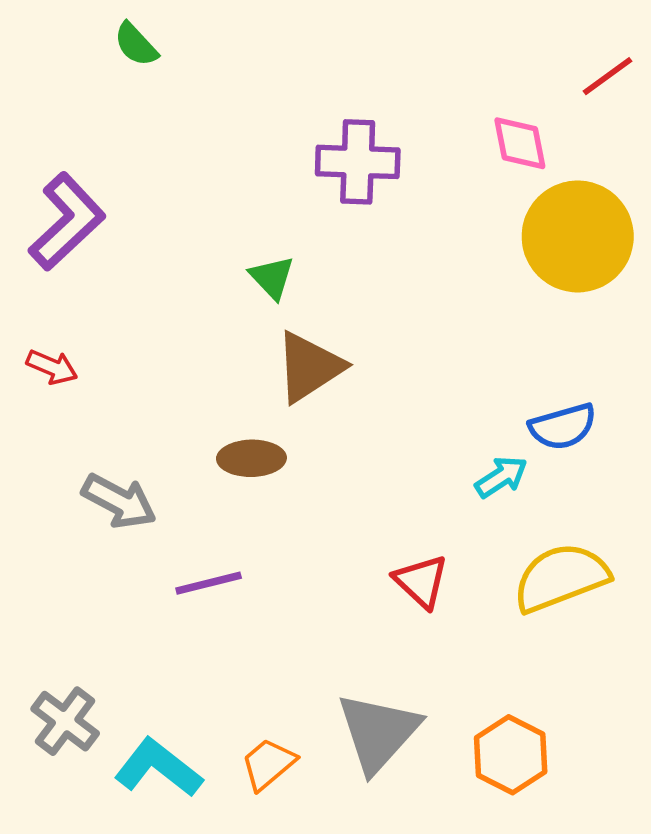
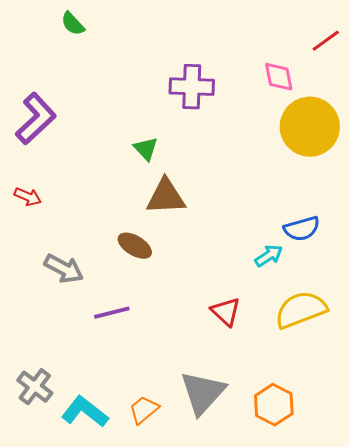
brown triangle: (309, 367) -> (166, 197), turned 30
brown ellipse: (251, 458) -> (135, 246), turned 32

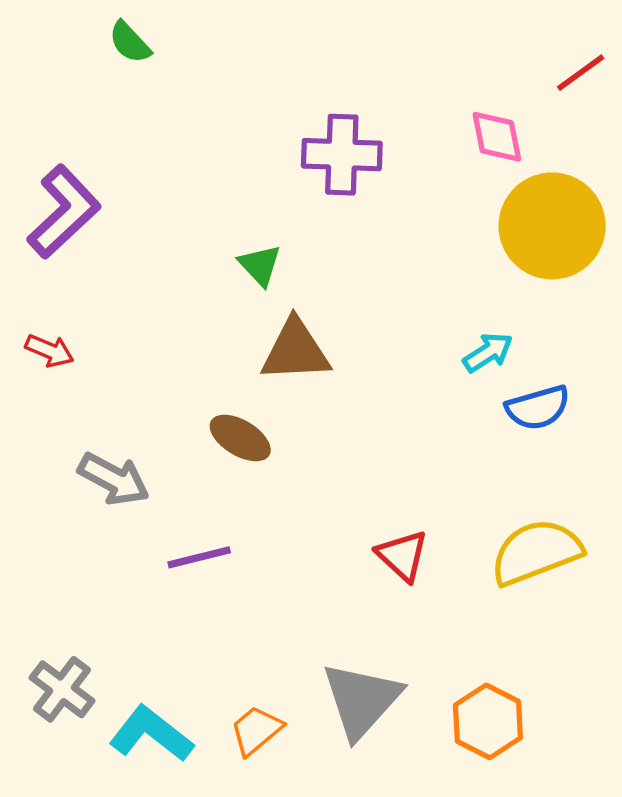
cyan arrow: (269, 256) -> (488, 352), moved

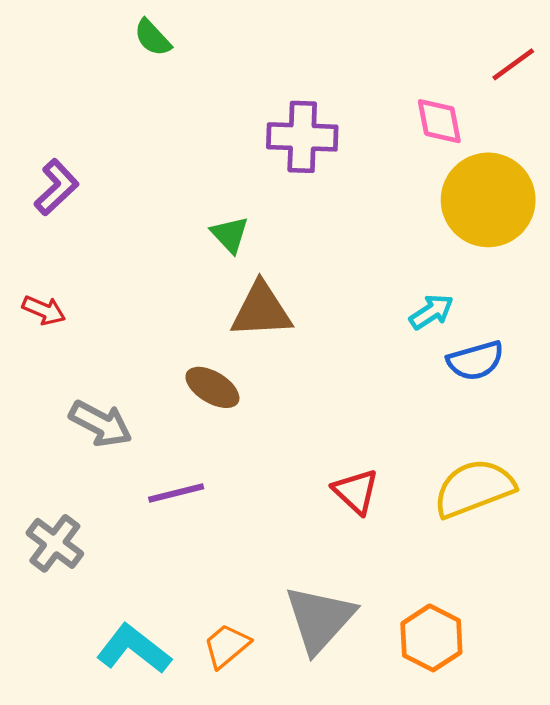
green semicircle: (130, 42) -> (153, 38), moved
purple L-shape: (64, 212) -> (56, 187), size x0.7
gray cross: (62, 689) -> (55, 543), moved

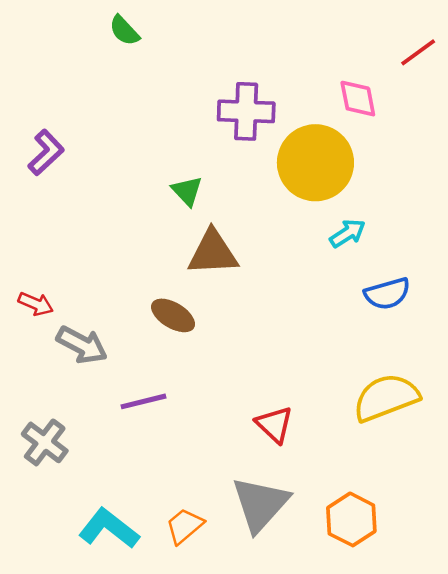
yellow circle: (488, 200) -> (315, 163), moved
red arrow: (44, 310) -> (36, 304), moved
cyan arrow: (431, 312) -> (348, 233), moved
red triangle: (356, 491) -> (274, 425), moved

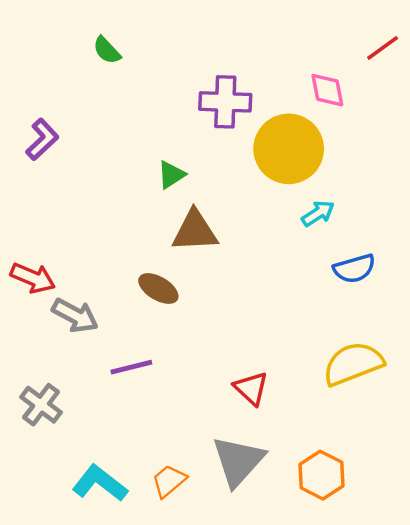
green semicircle: (124, 31) -> (107, 50), moved
green triangle: (187, 191) -> (171, 175), turned 40
red arrow: (36, 304) -> (33, 278), size x1.4

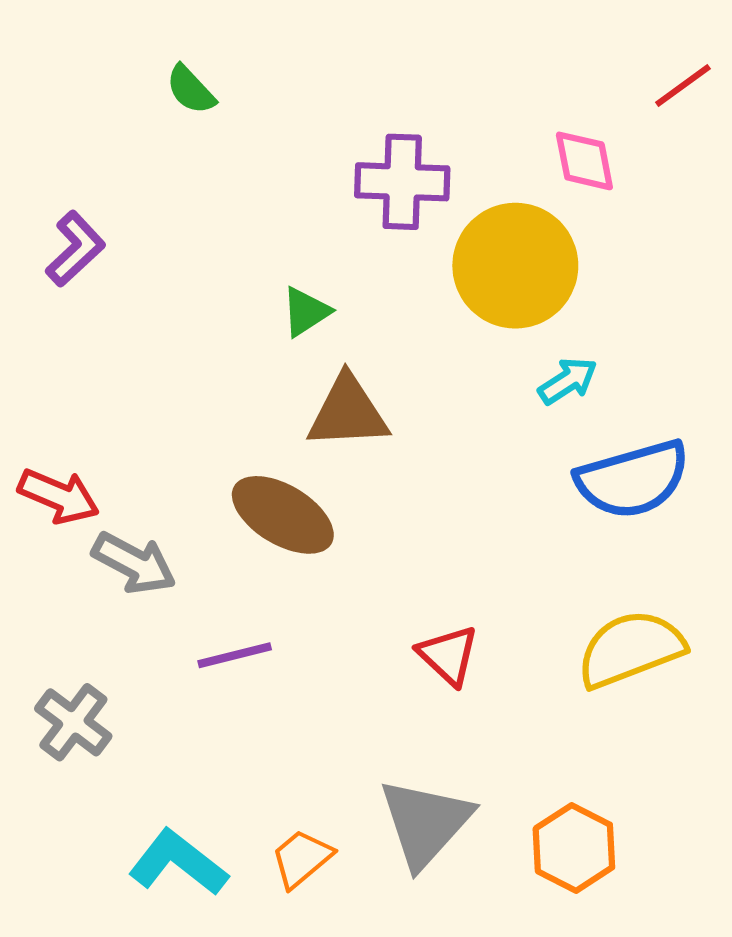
blue semicircle: (354, 269) -> (633, 479), size x1.5
brown ellipse: (158, 289) -> (283, 515), size x1.4
red triangle: (251, 388) -> (448, 655), moved

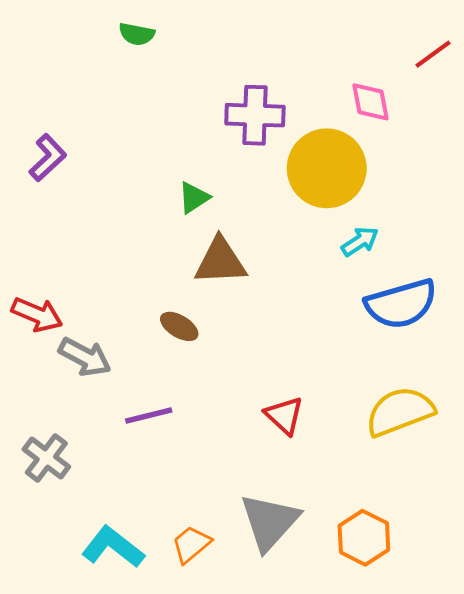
green semicircle: (191, 90) -> (137, 34), moved, turned -36
brown ellipse: (283, 515) -> (179, 326), size x0.6

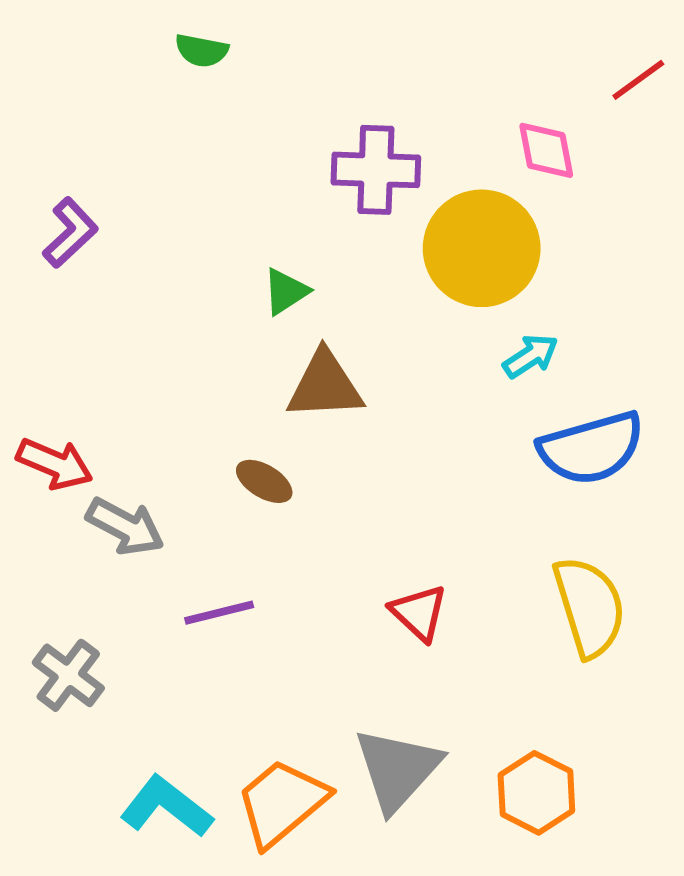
yellow semicircle: (400, 411) -> (589, 607), turned 94
orange trapezoid: (191, 544) -> (282, 803), size x1.6

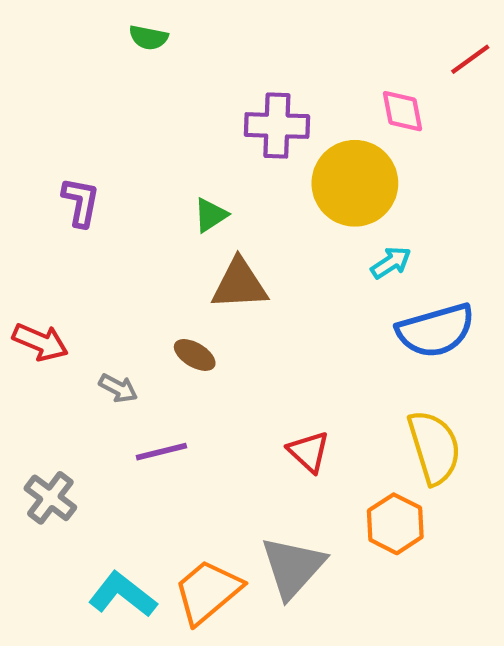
purple L-shape: (70, 233) -> (81, 202), moved, turned -36
gray arrow: (125, 526) -> (118, 388), moved, size x0.7
orange hexagon: (536, 793) -> (395, 524), moved

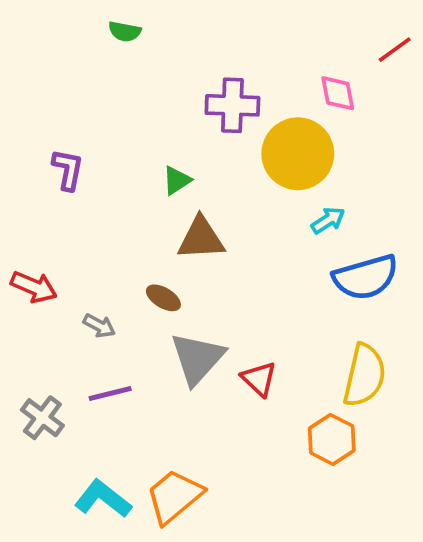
yellow semicircle: (434, 447) -> (364, 375), turned 30
purple line: (161, 452) -> (110, 393), moved
gray triangle: (293, 567) -> (197, 358), moved

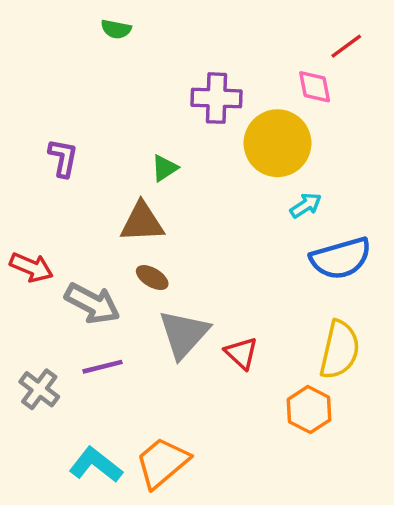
red line: (395, 50) -> (346, 46), moved
brown triangle: (201, 239) -> (142, 222), moved
gray arrow: (99, 326) -> (92, 303), size x1.8

